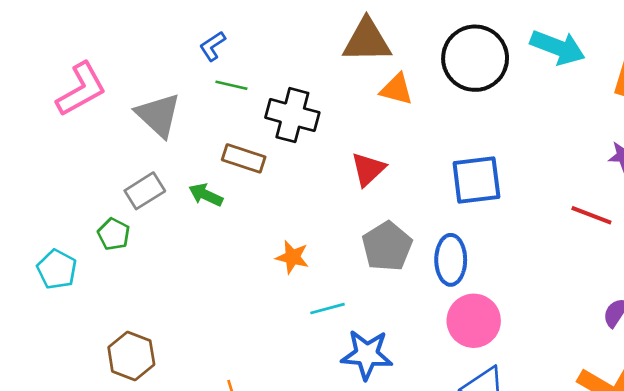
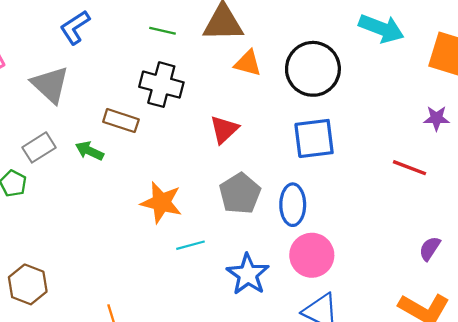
blue L-shape: (212, 46) -> (75, 27), moved, size x1.4
black circle: (475, 58) -> (313, 69), moved
green line: (231, 85) -> (162, 31), moved
orange star: (292, 257) -> (161, 202), size x1.5
blue star: (367, 355) -> (248, 274), moved, turned 30

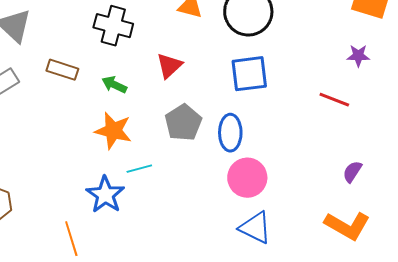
brown rectangle: (121, 121) -> (62, 70), moved
green arrow: (89, 151) -> (114, 85), moved
blue star: (248, 274) -> (105, 195), moved

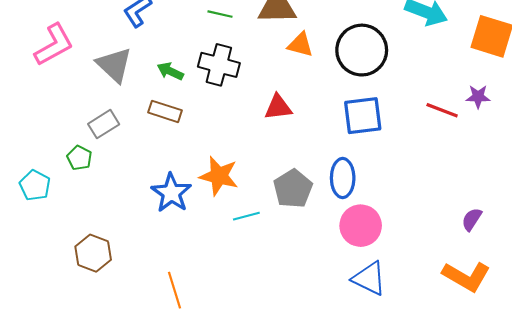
red triangle: (169, 66) -> (278, 107), turned 36
green arrow: (114, 85) -> (170, 71), moved
red line: (334, 100) -> (442, 110), moved
gray pentagon: (183, 123) -> (293, 189), moved
blue star: (105, 195) -> (171, 193), moved

